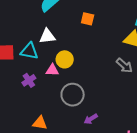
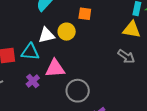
yellow circle: (65, 59) -> (67, 32), moved
pink triangle: (52, 70) -> (55, 68), size x1.5

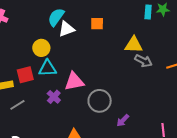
yellow triangle: (132, 30) -> (134, 45), moved
yellow circle: (67, 32) -> (41, 48), moved
white triangle: (46, 35) -> (66, 29), moved

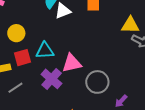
yellow circle: (41, 48) -> (16, 33), moved
purple cross: (54, 97) -> (52, 79), size x1.5

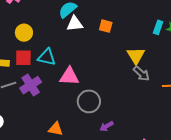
yellow triangle: (130, 25) -> (136, 56), turned 42
purple cross: (52, 79) -> (31, 85), moved

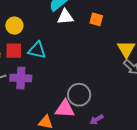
pink triangle: (69, 76) -> (65, 109), moved
purple cross: (31, 85) -> (21, 78), turned 35

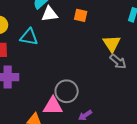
cyan triangle: (37, 50) -> (29, 37), moved

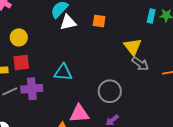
cyan triangle: (29, 37) -> (63, 72), moved
gray circle: (67, 91) -> (110, 91), moved

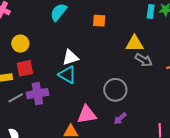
white triangle: (68, 22) -> (70, 57), moved
yellow triangle: (133, 47) -> (135, 44), turned -48
cyan triangle: (63, 72) -> (67, 75), turned 30

